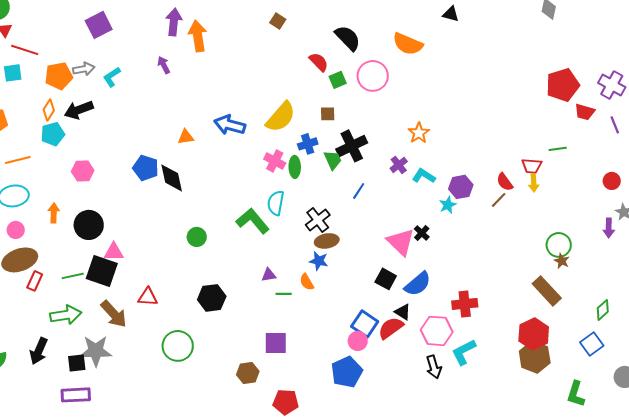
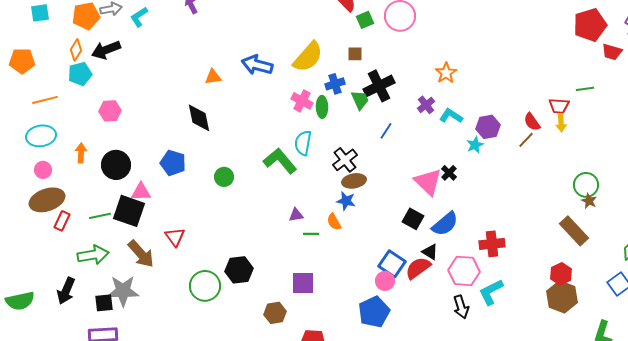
blue pentagon: (146, 168) -> (173, 163), moved
red triangle: (148, 297) -> (175, 237), turned 50
black hexagon: (212, 298) -> (239, 270), moved
red hexagon: (534, 334) -> (561, 274), size x0.7

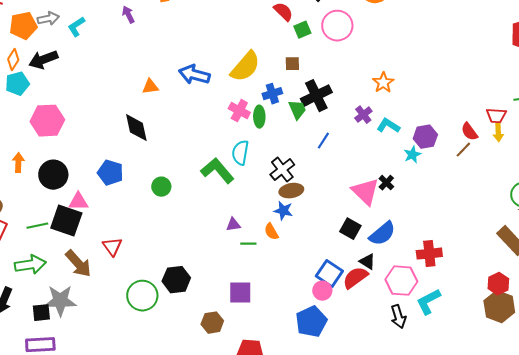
pink hexagon: (110, 111) -> (47, 121), size x1.5

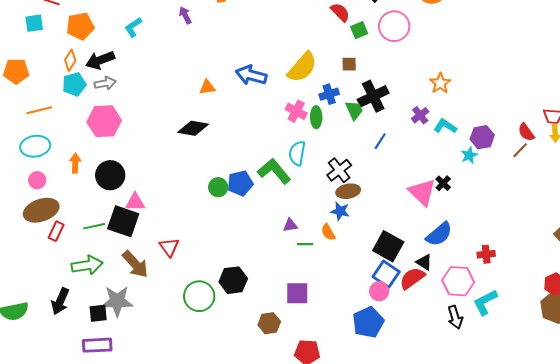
gray arrow: (48, 19) -> (105, 83), moved
black diamond: (136, 128) -> (193, 128), turned -68
blue pentagon: (110, 173) -> (240, 183), moved, turned -30
black square: (350, 229) -> (388, 246), moved, size x1.4
red cross: (429, 254) -> (486, 254), size x0.7

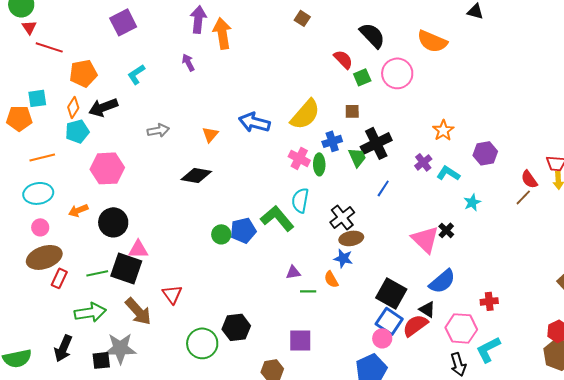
cyan square: (34, 23) -> (37, 98), moved
gray arrow: (105, 83) -> (158, 130), moved
orange triangle: (207, 87) -> (210, 134), turned -42
purple hexagon: (482, 137) -> (485, 153), moved
orange arrow: (75, 163) -> (78, 210), turned -114

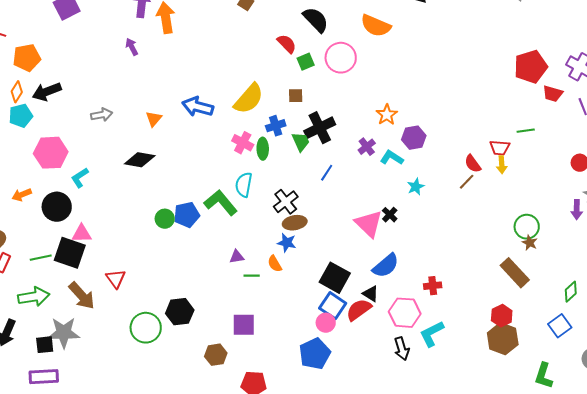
cyan L-shape: (136, 74) -> (80, 178), moved
purple hexagon: (485, 153) -> (414, 138), moved

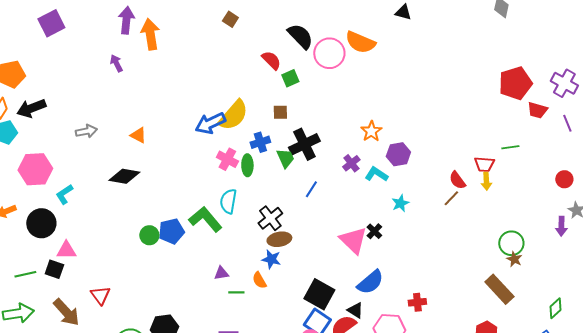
pink circle: (341, 58) -> (329, 53), moved
blue arrow: (198, 107) -> (210, 123), moved, turned -40
orange triangle: (154, 119) -> (138, 135), turned -42
black square: (70, 253) -> (54, 269), size x0.6

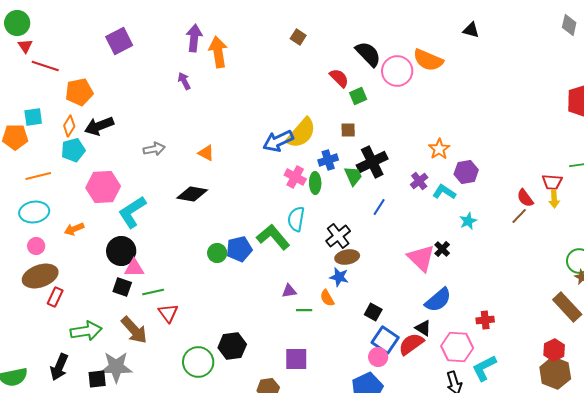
cyan L-shape: (64, 194) -> (132, 212), size x1.6
black circle: (41, 223) -> (121, 251), moved
green line: (25, 274) -> (153, 292), moved
black square: (319, 294) -> (373, 312), moved, size x0.6

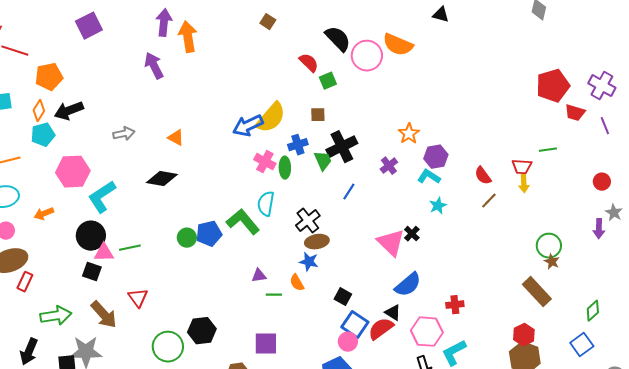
purple arrow: (184, 81) -> (154, 66), size x1.5
cyan L-shape: (444, 192) -> (429, 177), moved
red semicircle: (525, 198) -> (483, 176), moved
green line: (153, 292) -> (130, 248), moved

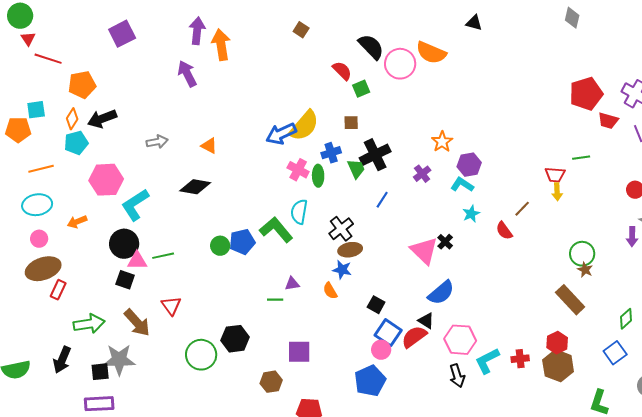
red semicircle: (483, 176) -> (504, 231), moved
green line: (274, 295) -> (275, 300), moved
red cross: (455, 305) -> (520, 359), moved

